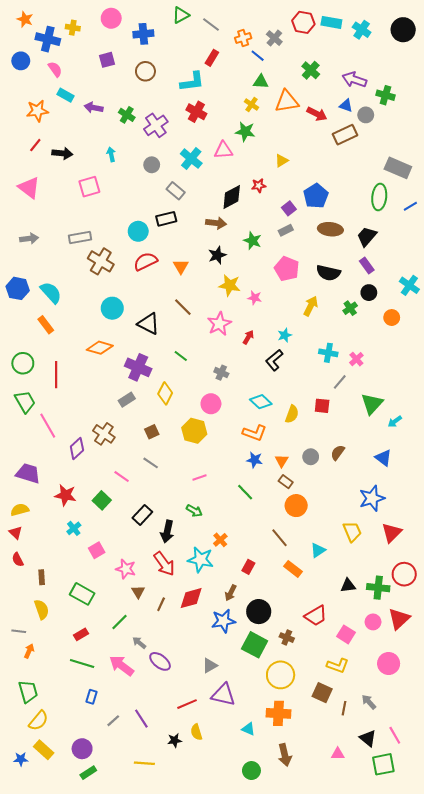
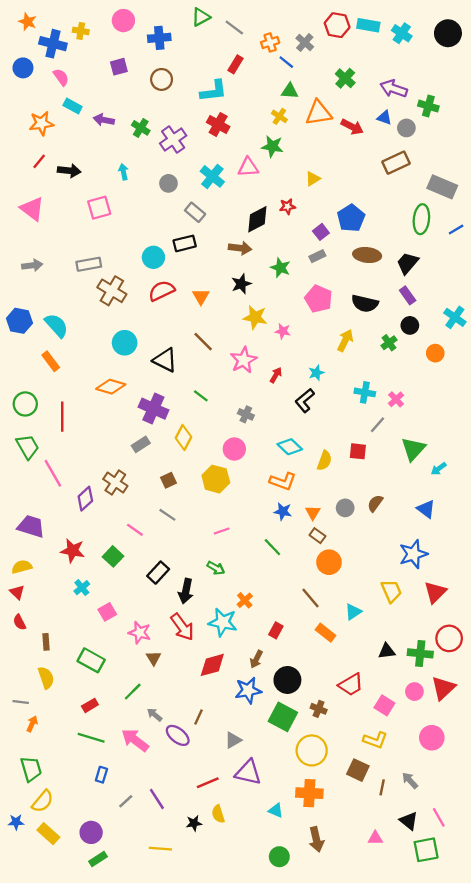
brown rectangle: (345, 135) -> (396, 163), moved
brown line: (161, 604) -> (198, 717), moved
blue star: (21, 759) -> (16, 822), moved

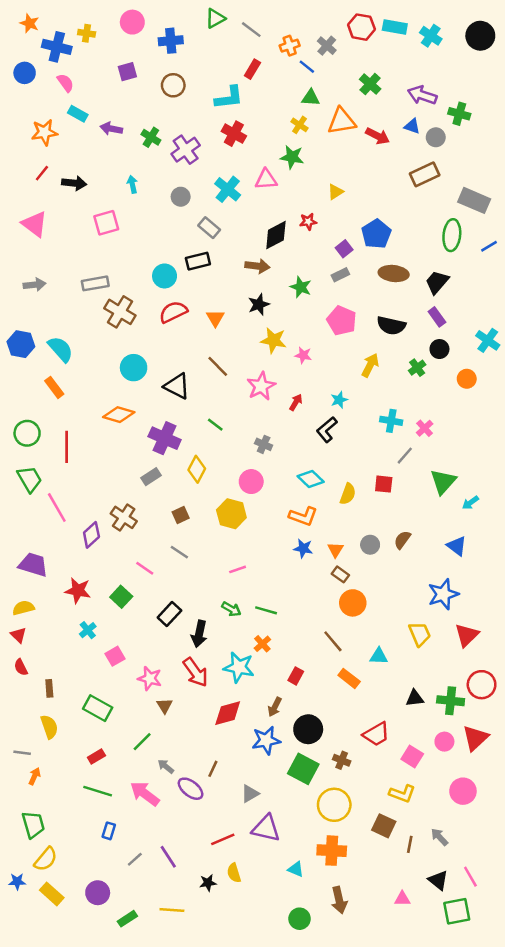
green line: (272, 547) -> (266, 610), moved, turned -30
cyan triangle: (353, 612) -> (379, 656), turned 36
green rectangle: (98, 859) -> (127, 919), moved

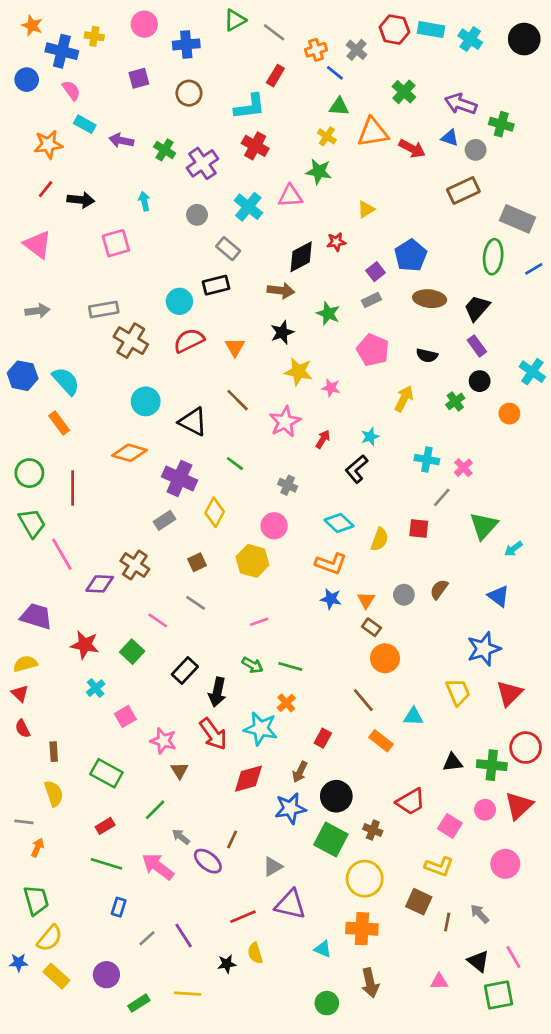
black semicircle: (391, 326) -> (427, 355), size x0.7
purple diamond: (91, 535) -> (100, 584), turned 45

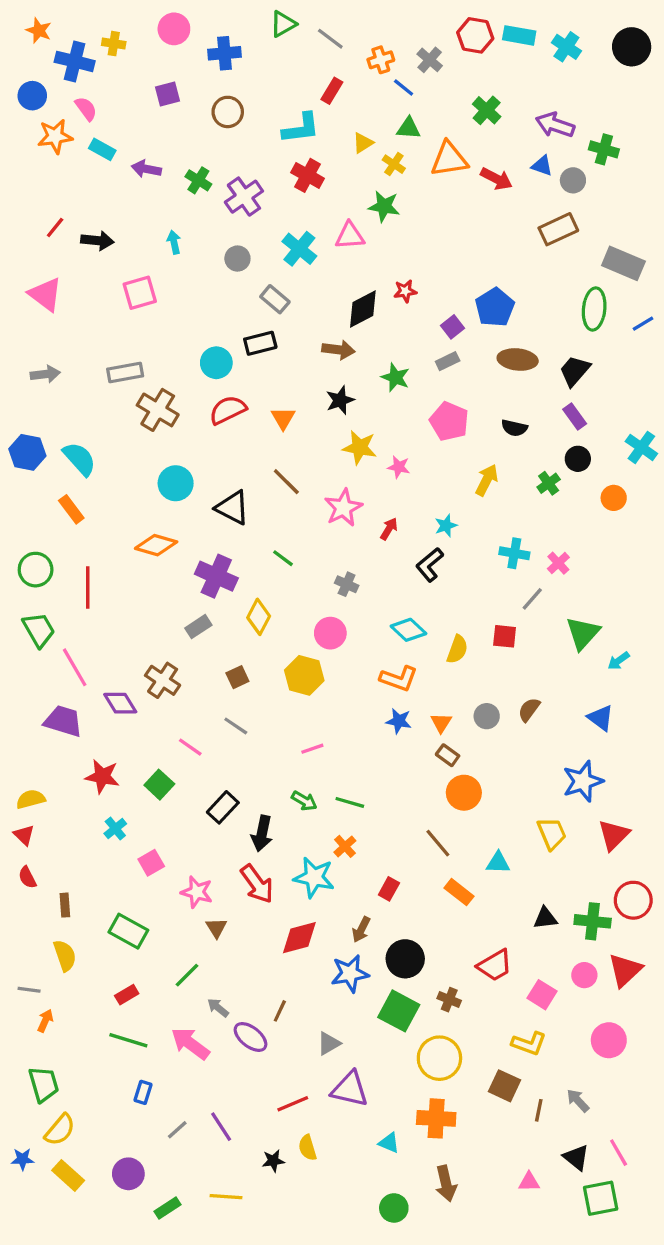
orange star: (48, 144) -> (55, 136), moved
yellow triangle: (366, 209) -> (363, 143), moved
purple diamond: (100, 584) -> (120, 703), turned 56
purple trapezoid: (36, 616) -> (63, 721), moved

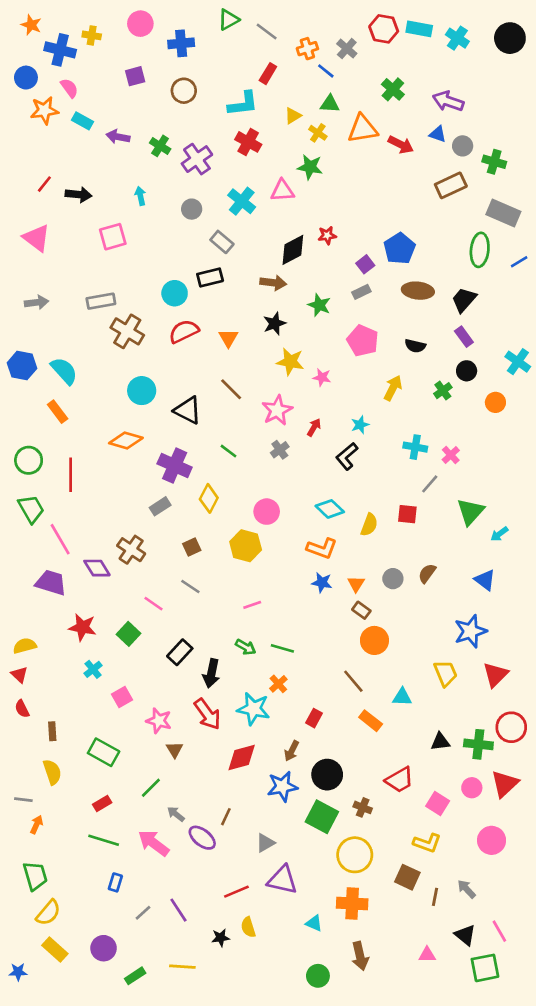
green cross: (604, 149) -> (494, 162), moved
gray cross: (347, 584) -> (280, 450), moved, turned 30
blue star: (23, 1159) -> (18, 972), moved

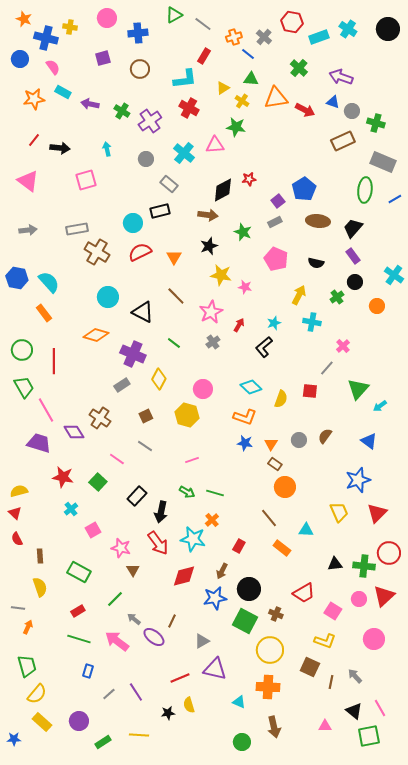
cyan rectangle: (419, 29) -> (319, 37), moved, turned -30
orange star: (44, 110) -> (34, 99), moved
cyan cross: (415, 447) -> (312, 322), moved

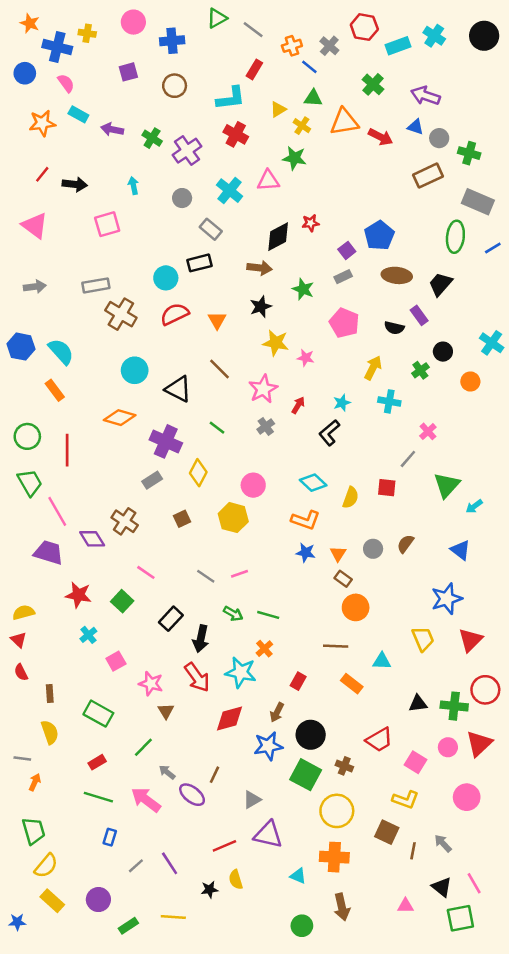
purple rectangle: (353, 256) -> (419, 315), moved
gray line: (145, 446) -> (206, 576), moved
brown line: (269, 518) -> (336, 646), turned -48

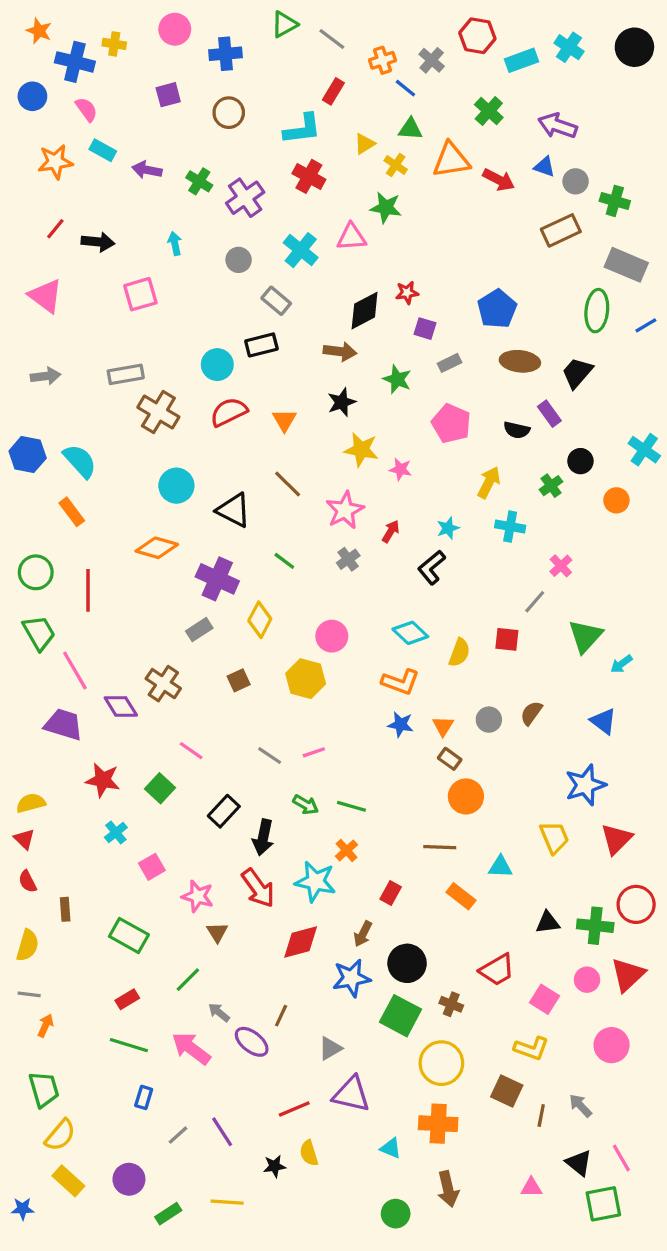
purple square: (347, 250) -> (425, 329), moved, turned -35
yellow semicircle: (50, 732) -> (28, 945), moved, turned 35

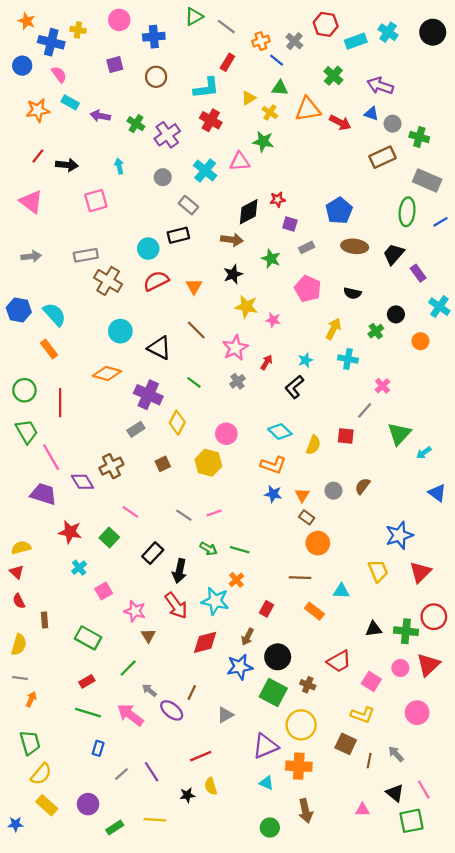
purple rectangle: (549, 414) -> (418, 273), moved
brown cross: (163, 684) -> (111, 466), turned 30
blue triangle: (603, 721) -> (437, 493), moved
purple triangle: (351, 1094) -> (265, 746), moved, turned -36

